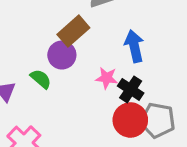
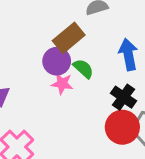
pink star: (107, 78) -> (62, 84), moved
green semicircle: (41, 79) -> (83, 69), moved

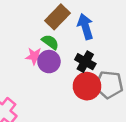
brown rectangle: (69, 38) -> (58, 17), moved
purple circle: (57, 61) -> (49, 62), moved

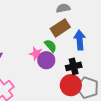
black cross: (85, 62) -> (74, 66), turned 35

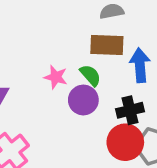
brown rectangle: (60, 28) -> (107, 45), turned 36
pink star: (36, 54) -> (56, 77), moved

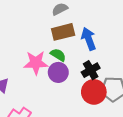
pink star: (56, 77) -> (36, 63), size x1.5

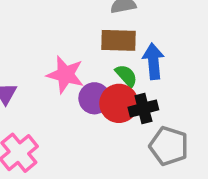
green semicircle: (58, 55) -> (126, 76), moved
red circle: (94, 92) -> (119, 103), moved

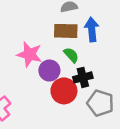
blue arrow: (153, 61) -> (92, 29), moved
red circle: (119, 103) -> (64, 91), moved

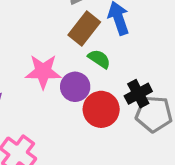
brown rectangle: (66, 31) -> (84, 28), turned -40
black cross: (83, 77) -> (138, 94), moved

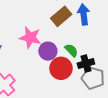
green semicircle: (99, 59) -> (71, 50), moved

